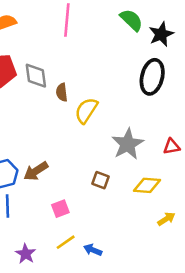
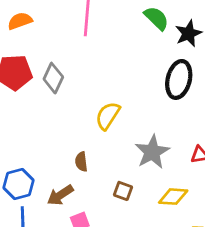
gray diamond: (36, 76) -> (53, 78), turned 32
brown semicircle: (62, 92) -> (81, 162), moved
brown arrow: (36, 171) -> (60, 195), moved

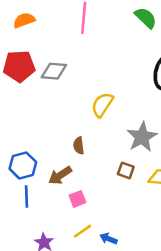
gray diamond: (53, 78) -> (54, 71), turned 70
brown square: (123, 191) -> (126, 170), moved

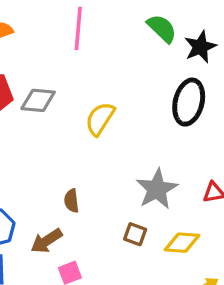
yellow semicircle: (102, 105) -> (100, 119), moved

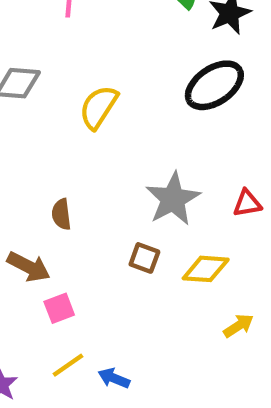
black ellipse: (189, 102) -> (214, 85), turned 42
brown arrow: (46, 241) -> (29, 267), turned -120

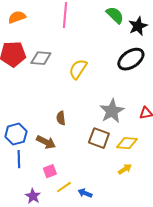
brown square: (144, 258) -> (99, 138), size x1.5
pink square: (59, 308) -> (50, 171), moved
yellow arrow: (238, 326) -> (125, 169), moved

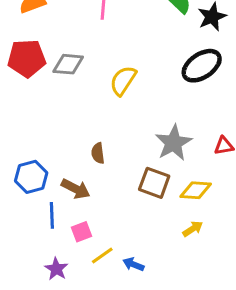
blue line: (19, 159) -> (52, 215), moved

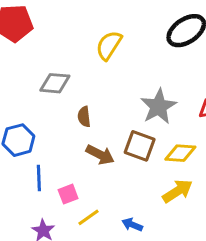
gray diamond: (68, 64) -> (55, 83), moved
brown arrow: (76, 189) -> (100, 155), moved
yellow arrow: (193, 229) -> (177, 191), size x1.5
blue arrow: (133, 264) -> (132, 225), moved

